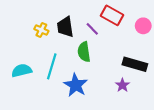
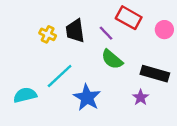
green semicircle: (84, 52) -> (112, 59), moved, turned -42
cyan line: (52, 66) -> (60, 76), turned 30
cyan semicircle: (22, 71) -> (25, 95), moved

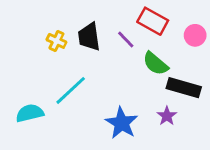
green semicircle: (112, 59) -> (155, 64), moved
blue star: (87, 97) -> (122, 123), moved

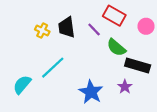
cyan semicircle: (30, 113) -> (22, 85), turned -36

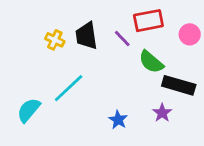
red rectangle: (114, 16) -> (148, 21), turned -40
blue star: (91, 92) -> (118, 120), size x0.6

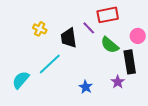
pink circle: (190, 34) -> (138, 36), moved
black trapezoid: (86, 36) -> (69, 38), moved
black rectangle: (179, 85) -> (130, 62), turned 65

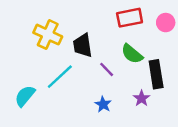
purple line: (89, 28) -> (107, 69), moved
yellow cross: (40, 29) -> (48, 35), size x1.6
pink circle: (138, 36) -> (166, 23), moved

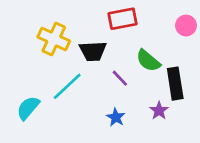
red rectangle: (130, 18) -> (123, 19), moved
black trapezoid: (83, 45) -> (93, 51), turned -85

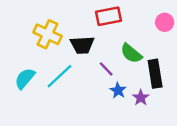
cyan semicircle: (28, 108) -> (25, 78), moved
blue star: (116, 117) -> (118, 90), moved

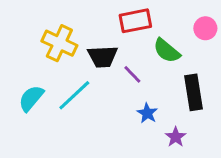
green semicircle: (131, 53) -> (167, 51), moved
purple line: (106, 69) -> (132, 74), moved
purple star: (141, 98) -> (176, 137), moved

